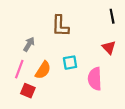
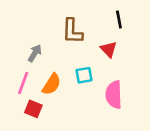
black line: (112, 16) -> (119, 19), moved
red triangle: (109, 47) -> (109, 49), moved

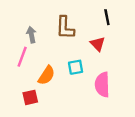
gray arrow: (35, 53) -> (31, 35), moved, turned -42
pink line: (23, 83) -> (22, 57), moved
red square: (33, 109) -> (30, 97), turned -35

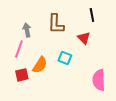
cyan square: (76, 67) -> (65, 58), turned 32
pink semicircle: (102, 85) -> (99, 80), moved
red square: (30, 97) -> (22, 75), moved

